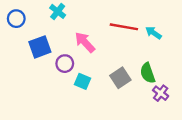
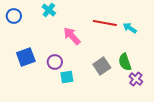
blue square: (40, 47) -> (26, 57), moved
purple circle: (65, 64) -> (55, 62), moved
cyan square: (83, 81) -> (67, 77), moved, turned -32

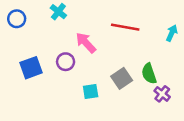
cyan arrow: (130, 28) -> (172, 33), moved, turned 80
purple circle: (55, 62) -> (66, 62), moved
cyan square: (67, 77) -> (91, 92), moved

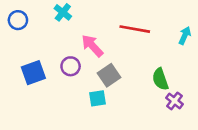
gray square: (122, 78) -> (109, 75), moved

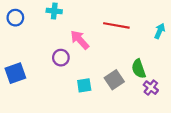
cyan cross: (63, 12) -> (54, 11), turned -32
blue square: (33, 73) -> (15, 73), moved
gray square: (109, 75) -> (114, 80), moved

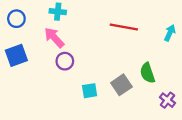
pink arrow: (80, 40) -> (54, 38), moved
blue square: (15, 73) -> (16, 55), moved
purple cross: (151, 88) -> (167, 100), moved

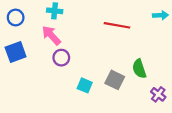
cyan arrow: (170, 33) -> (160, 15), moved, turned 64
gray square: (121, 85) -> (115, 80), turned -30
cyan square: (90, 91) -> (85, 85), turned 32

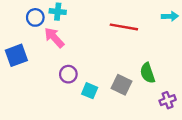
blue circle: (16, 17) -> (35, 17), moved
purple circle: (61, 58) -> (68, 74), moved
purple cross: (158, 94) -> (168, 100), turned 32

